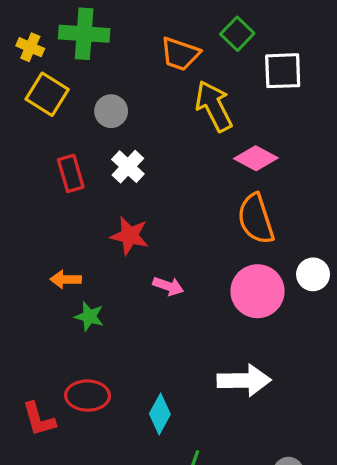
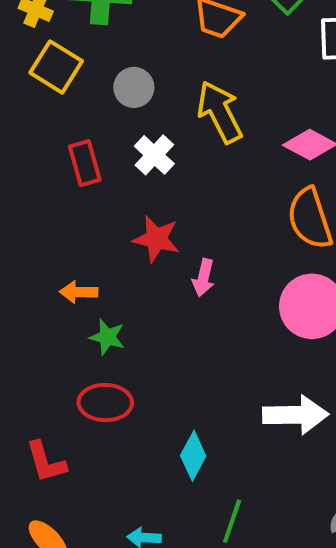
yellow arrow: (214, 106) -> (220, 112), moved
pink arrow: (168, 286) -> (203, 278), moved, turned 84
red ellipse: (88, 396) -> (105, 403), moved

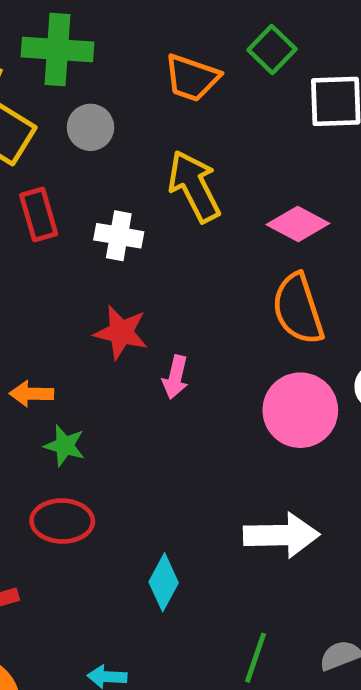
gray circle: (134, 87) -> (90, 127), moved
white cross: (154, 155) -> (119, 236), turned -33
red rectangle: (85, 163) -> (39, 215), moved
green line: (232, 521) -> (256, 658), moved

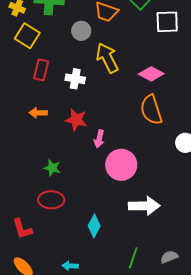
gray circle: (90, 127) -> (81, 31), moved
red rectangle: (39, 215) -> (41, 70), turned 30
orange arrow: (32, 394) -> (38, 113), moved
pink circle: (300, 410) -> (121, 165), moved

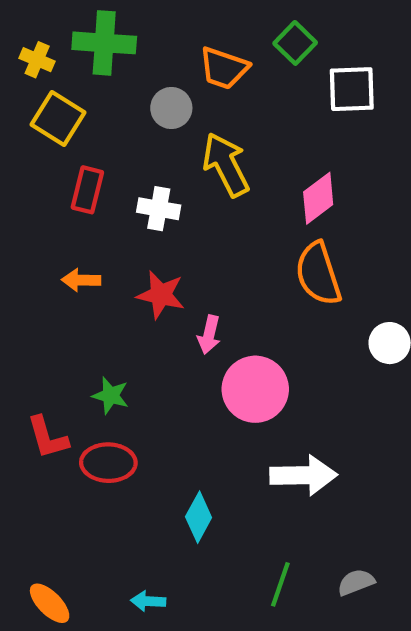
pink diamond: (151, 74) -> (318, 198), turned -65
red L-shape: (22, 229) -> (48, 437), moved

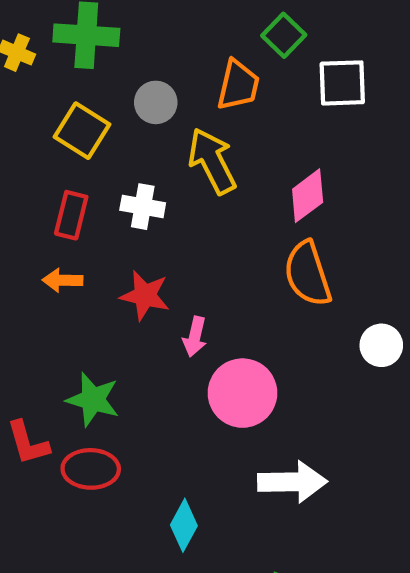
orange trapezoid: (224, 68) -> (238, 85), moved, turned -96
yellow square: (58, 118) -> (82, 131), moved
red rectangle: (87, 190) -> (71, 215), moved
green star: (110, 395) -> (93, 400), size x1.4

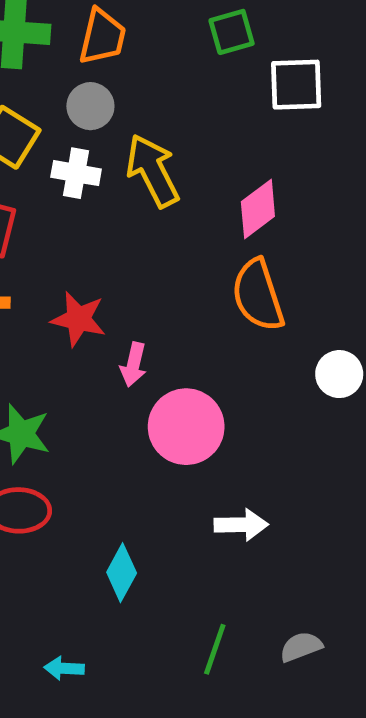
green square: (284, 35) -> (232, 32), turned 30
orange trapezoid: (238, 85) -> (102, 37), moved
white cross: (143, 207) -> (76, 173), moved
white arrow: (292, 482) -> (241, 525), size x0.7

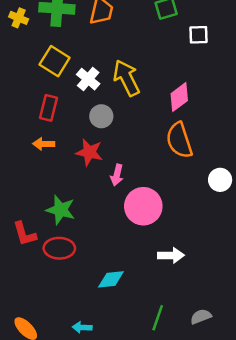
white square: (296, 85) -> (198, 35), size x0.7
gray circle: (90, 106) -> (101, 116), moved
white cross: (76, 173) -> (88, 79), turned 30
cyan diamond: (122, 573) -> (111, 279), turned 56

